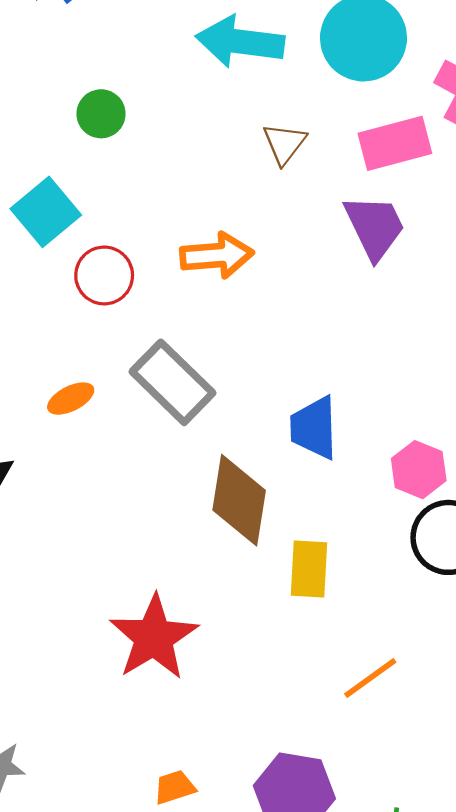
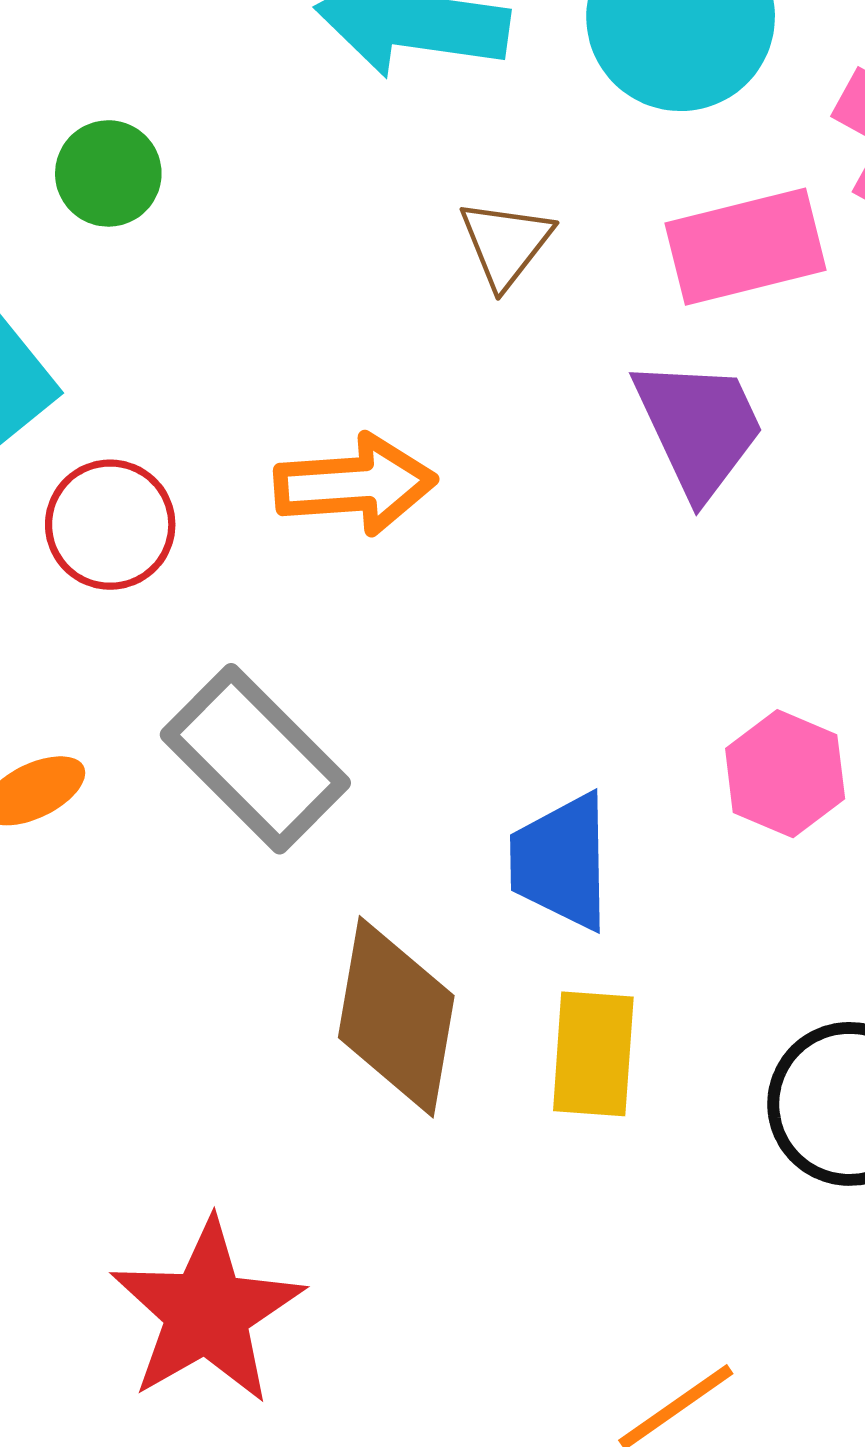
pink hexagon: (419, 470) -> (785, 774), moved
yellow rectangle: (309, 569) -> (593, 1054), moved

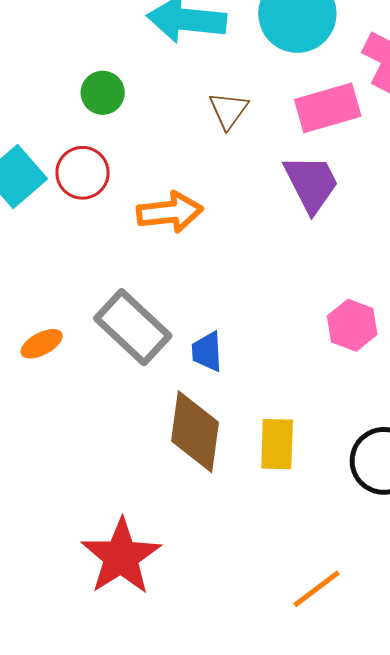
green circle: (108, 173) -> (103, 93), moved
red circle: (110, 525) -> (83, 173), moved
blue trapezoid: (561, 862) -> (207, 352), moved, size x0.7

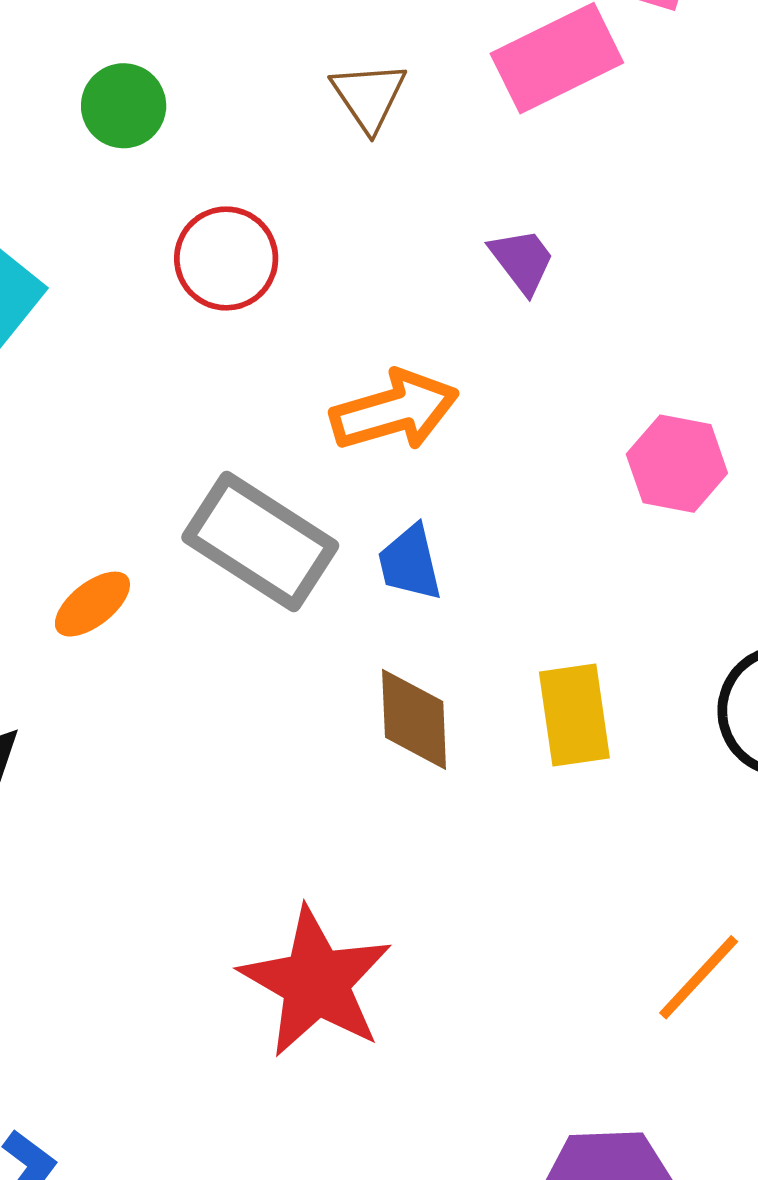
red circle: (83, 173) -> (226, 258), moved
purple trapezoid: (311, 183) -> (522, 261), moved, size x0.6
orange arrow: (170, 212) -> (394, 411), moved
brown diamond: (195, 432) -> (414, 719), size x0.7

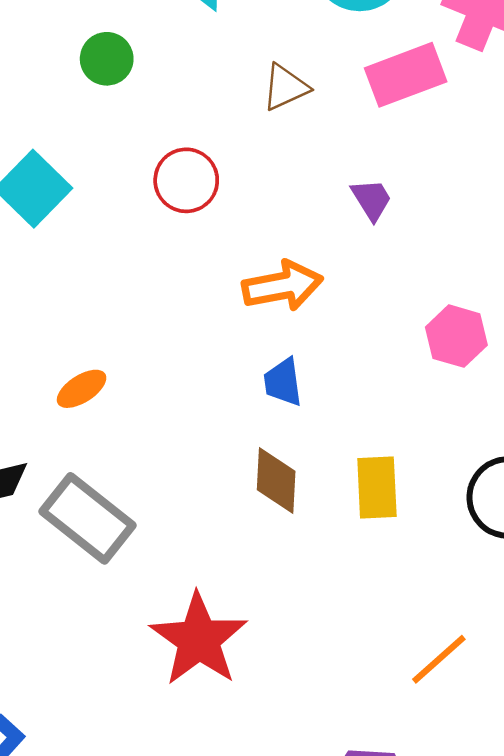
brown triangle: (369, 96) -> (285, 87), turned 34
green circle: (124, 106) -> (107, 59), moved
gray rectangle: (260, 541) -> (87, 518), moved

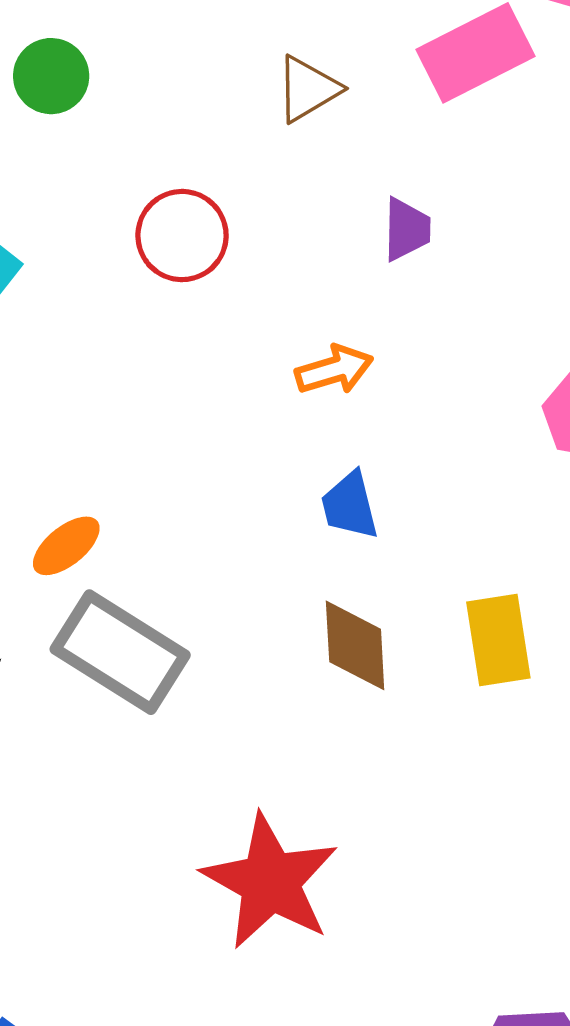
purple trapezoid: (372, 200) -> (407, 229), moved, turned 39
orange arrow: (282, 286) -> (334, 370), size x0.7
gray rectangle: (87, 518) -> (120, 652), moved

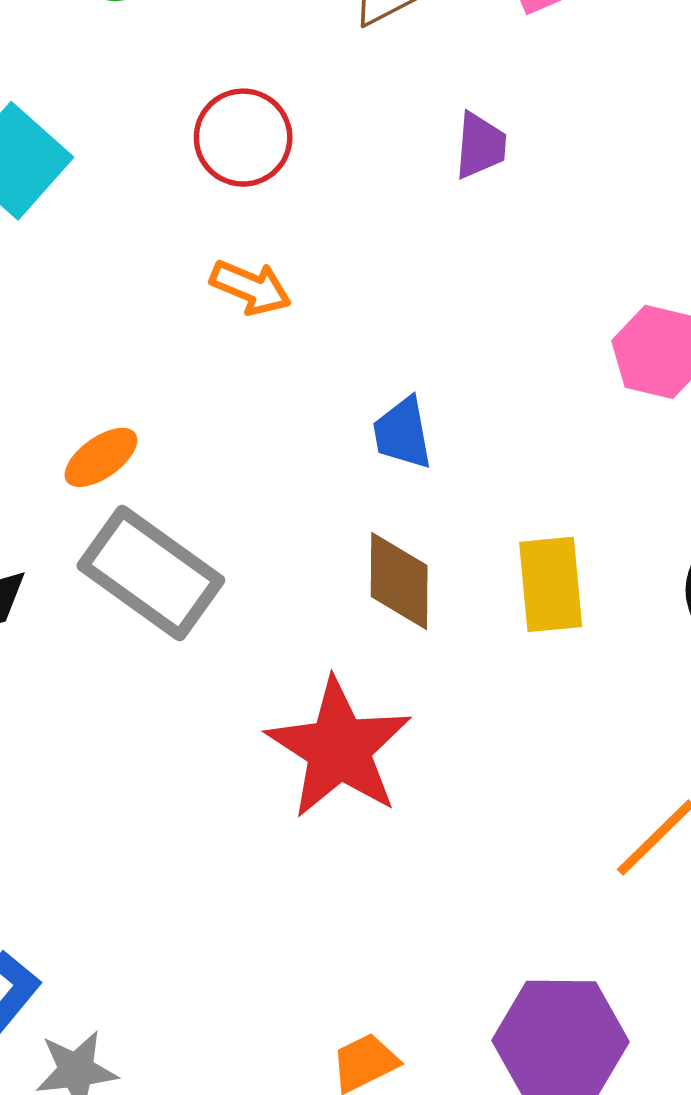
orange arrow: (334, 370) -> (251, 287), moved, turned 36
red star: (270, 882) -> (339, 748), moved

